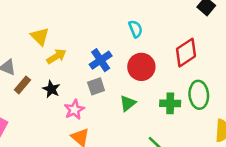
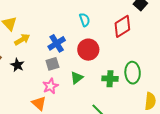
red diamond: (186, 53) -> (122, 26), moved
pink star: (74, 110) -> (50, 86), moved

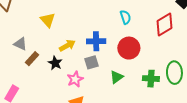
yellow arrow: (22, 39) -> (67, 45), moved
blue cross: (57, 43) -> (96, 41), turned 30
pink star: (50, 86) -> (75, 79), moved

